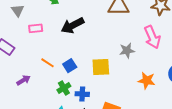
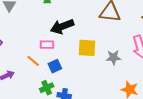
pink rectangle: (36, 28) -> (47, 45), moved
yellow square: (101, 67) -> (87, 48), moved

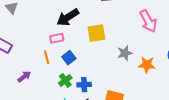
gray star: (113, 57) -> (125, 53), moved
orange line: (33, 61) -> (47, 57), turned 48

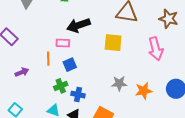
yellow square: (96, 33) -> (113, 43), moved
gray star: (125, 53) -> (119, 83), moved
orange star: (147, 65) -> (144, 91), turned -30

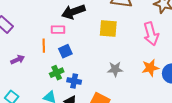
orange star: (144, 91) -> (150, 68), moved

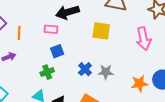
orange line: (44, 46) -> (19, 33), moved
orange star: (150, 68) -> (140, 84), moved
blue cross: (74, 81) -> (85, 69), moved, turned 32

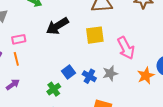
pink rectangle: (51, 29) -> (19, 39), moved
pink arrow: (144, 39) -> (126, 48), moved
blue square: (57, 51) -> (69, 72), moved

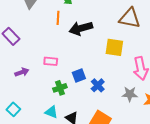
pink rectangle: (19, 39) -> (51, 61), moved
orange line: (16, 59) -> (58, 18), moved
gray star: (110, 73) -> (130, 94), moved

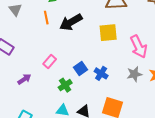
pink rectangle: (51, 61) -> (50, 61), turned -40

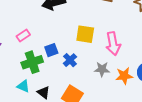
yellow square: (108, 33) -> (85, 34), moved
green cross: (65, 85) -> (32, 62), size x1.5

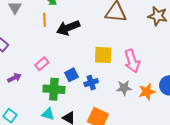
blue cross: (70, 60) -> (91, 83), turned 32
green cross: (32, 62) -> (54, 89), turned 30

